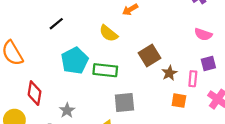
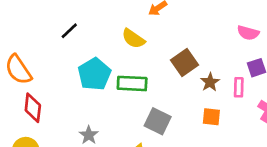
red diamond: (35, 93) -> (33, 108), moved
orange square: (179, 101) -> (211, 117), moved
gray square: (124, 103) -> (158, 121), turned 35

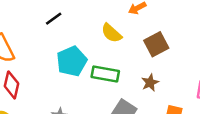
brown square: (185, 63) -> (156, 44), moved
brown star: (210, 82) -> (150, 83), moved

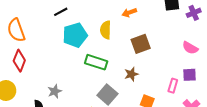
yellow semicircle: (111, 33) -> (106, 30), turned 42
cyan pentagon: (72, 61) -> (75, 35), moved

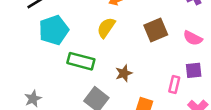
yellow semicircle: (106, 30) -> (106, 28), moved, turned 36
brown square: (141, 44) -> (156, 30), moved

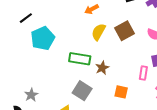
yellow semicircle: (106, 28) -> (99, 32), moved
green rectangle: (81, 61) -> (80, 59), moved

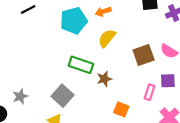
brown square: (125, 31) -> (144, 55), moved
cyan pentagon: (43, 38) -> (74, 21), moved
gray square: (82, 91) -> (62, 96), moved

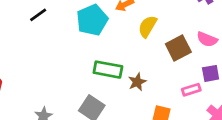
yellow semicircle: (107, 38) -> (148, 26), moved
pink rectangle: (149, 92) -> (191, 90), turned 63

